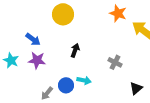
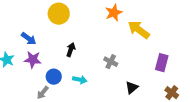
orange star: (118, 13) -> (114, 13), turned 30
blue circle: (66, 85) -> (54, 77), moved

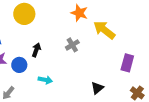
orange star: (114, 13) -> (79, 13), turned -30
gray cross: (111, 62) -> (72, 45), moved, turned 32
blue circle: (54, 77) -> (19, 65), moved

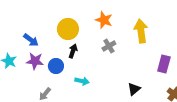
orange star: (79, 13) -> (104, 20), moved
yellow circle: (24, 14) -> (68, 29), moved
yellow arrow: (104, 30) -> (141, 31), turned 45

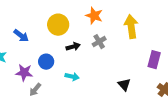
black arrow: (73, 51) -> (73, 47), moved, turned 56
purple star: (35, 61) -> (24, 73), moved
black triangle: (134, 89) -> (124, 85), turned -32

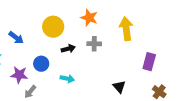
gray cross: (99, 42) -> (94, 44), turned 32

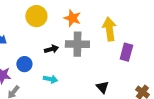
yellow circle: (53, 27) -> (36, 16), moved
gray cross: (94, 44) -> (77, 44), size x1.6
purple rectangle: (149, 62) -> (126, 52), moved

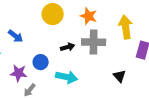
cyan arrow: (50, 79) -> (67, 77), size x1.5
black triangle: (102, 87) -> (120, 76), moved

